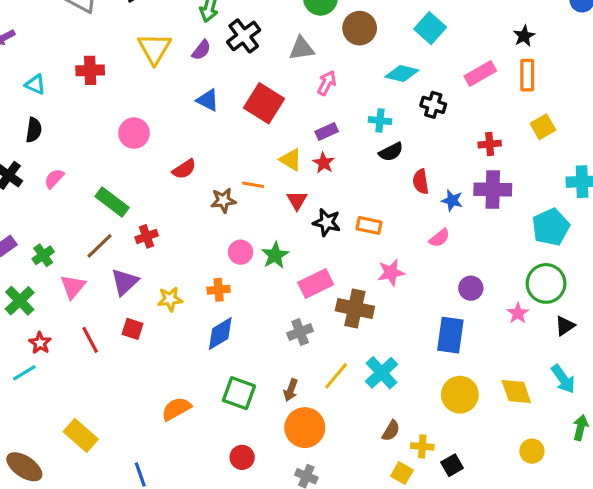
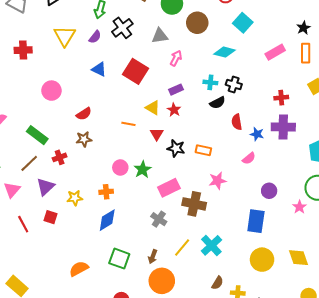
black cross: (433, 105) -> (234, 84), moved
brown star: (223, 200) -> (84, 139), moved
gray cross: (300, 332) -> (159, 219), turned -35

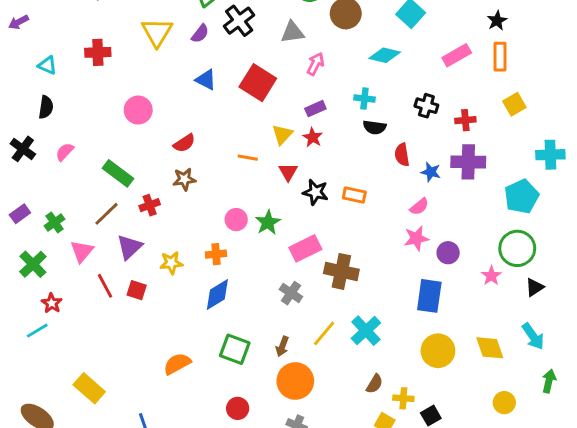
black cross: (234, 84) -> (426, 106), moved
black semicircle: (217, 103) -> (375, 127), turned 35
yellow triangle: (153, 108) -> (282, 135), turned 42
pink star: (217, 181) -> (416, 238), moved
red line: (23, 224) -> (105, 286), moved

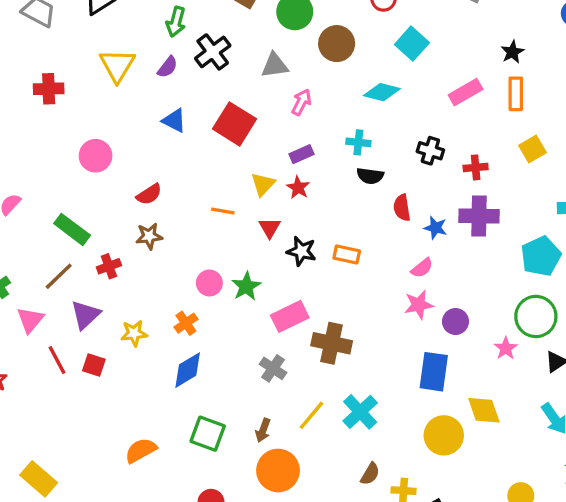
orange cross: (216, 254) -> (186, 323), turned -30
yellow diamond: (490, 348) -> (484, 410), moved

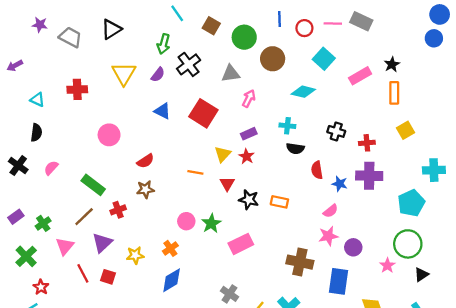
pink rectangle: (466, 92) -> (360, 76), moved
brown cross: (332, 343) -> (300, 262), moved
gray cross: (273, 368) -> (229, 294), moved

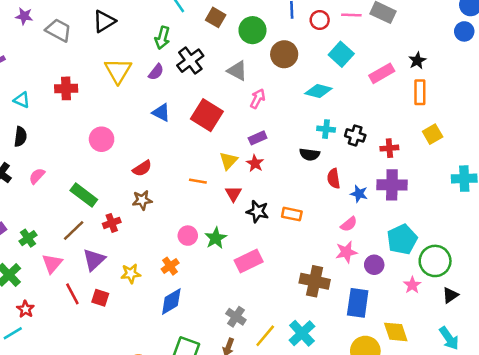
gray triangle: (231, 74) -> (237, 71), turned 36
cyan cross: (287, 126) -> (326, 129), moved
cyan pentagon: (411, 203) -> (402, 239), moved

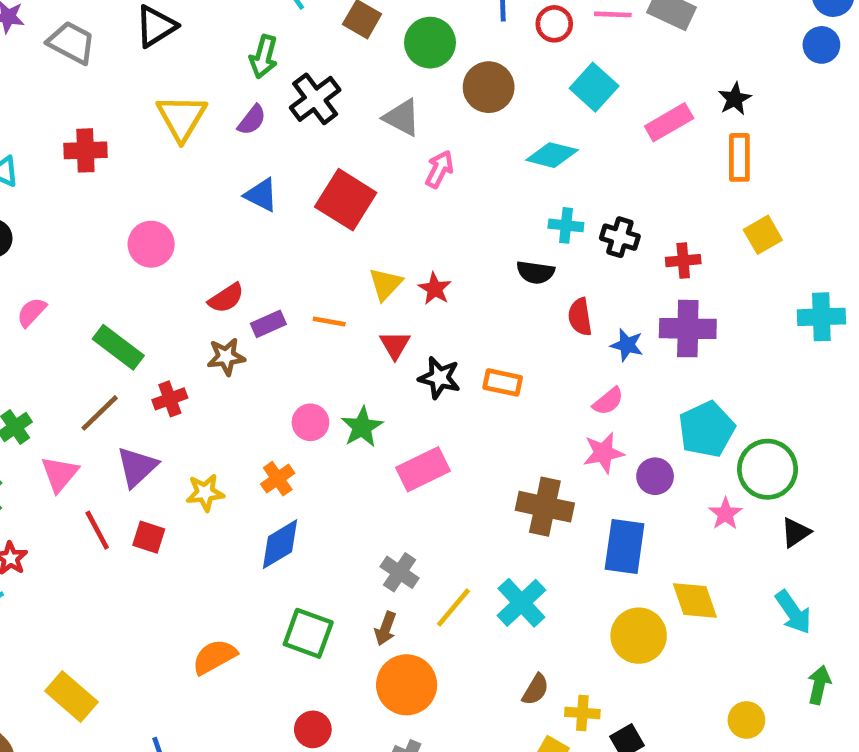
purple rectangle: (258, 138) -> (268, 324), moved

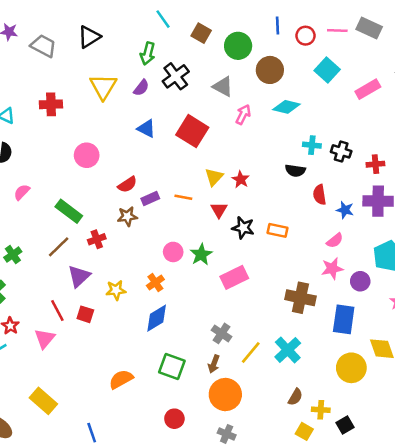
cyan diamond: (552, 155) -> (286, 107), moved
pink triangle: (60, 474) -> (45, 339), moved

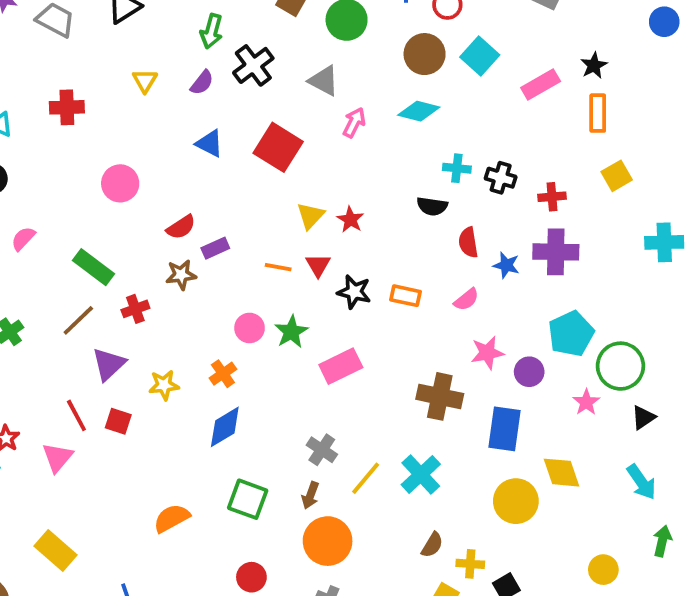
brown circle: (270, 70) -> (425, 54), moved
yellow triangle: (103, 87) -> (145, 81), size x0.6
orange line: (183, 197) -> (278, 267), moved
pink semicircle: (335, 241) -> (466, 299), moved

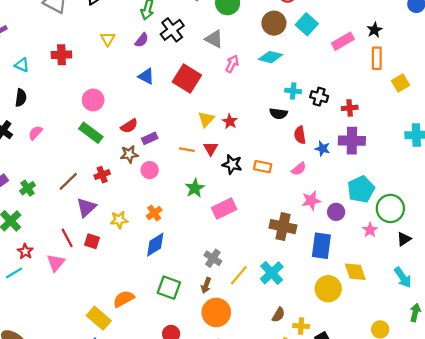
yellow square: (617, 176) -> (400, 83), moved
green rectangle: (94, 267) -> (91, 133), moved
pink circle: (250, 328) -> (150, 170), moved
yellow rectangle: (55, 551) -> (99, 318), moved

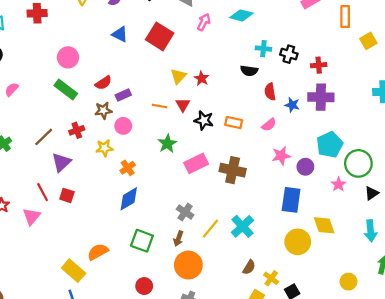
yellow star: (119, 220) -> (104, 148), moved
brown cross: (283, 227) -> (233, 170), moved
cyan arrow: (403, 277) -> (371, 231), turned 30
yellow cross: (301, 326) -> (271, 278), turned 32

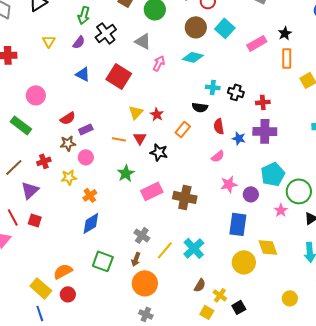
green rectangle: (66, 89) -> (21, 125), moved
orange rectangle: (234, 123) -> (183, 129), moved, turned -63
red circle: (144, 286) -> (68, 294), moved

